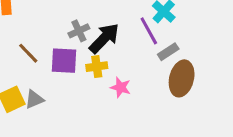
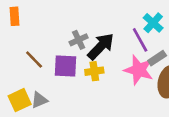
pink star: (121, 87) -> (139, 70), moved, size x1.6

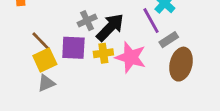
pink star: (139, 70) -> (131, 57), moved
yellow square: (20, 100) -> (45, 60), moved

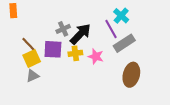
gray rectangle: (169, 40) -> (124, 43), size x1.5
pink star: (131, 57) -> (96, 56), size x0.7
brown ellipse: (181, 64) -> (131, 75), moved

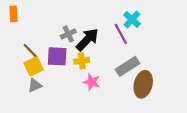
gray rectangle: (124, 43) -> (128, 66), moved
pink star: (96, 56) -> (92, 82), moved

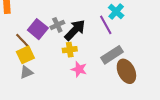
purple square: (57, 56) -> (38, 29), moved, turned 36
brown ellipse: (143, 84) -> (126, 71), turned -40

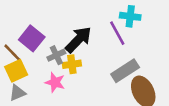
cyan cross: (116, 12) -> (130, 16), turned -35
gray cross: (57, 25) -> (56, 55), moved
pink star: (79, 69) -> (55, 82), moved

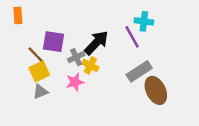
purple square: (32, 38) -> (54, 42), turned -30
yellow cross: (72, 64) -> (90, 65), turned 35
pink star: (55, 82) -> (75, 82), turned -30

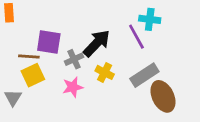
brown line: (36, 55) -> (29, 57), turned -42
yellow cross: (90, 65) -> (105, 72), moved
gray triangle: (40, 92) -> (13, 98), moved, turned -35

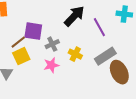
cyan cross: (150, 19) -> (124, 14), moved
black arrow: (97, 43) -> (74, 16), moved
brown line: (29, 57) -> (18, 42), turned -42

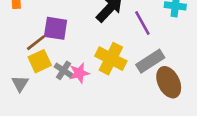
gray cross: (52, 44) -> (63, 70), moved, turned -32
yellow cross: (75, 54) -> (111, 59), size x1.6

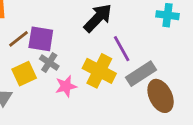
purple line: (142, 23) -> (122, 49), moved
brown line: (36, 43) -> (19, 39), moved
gray cross: (63, 70) -> (49, 63), moved

